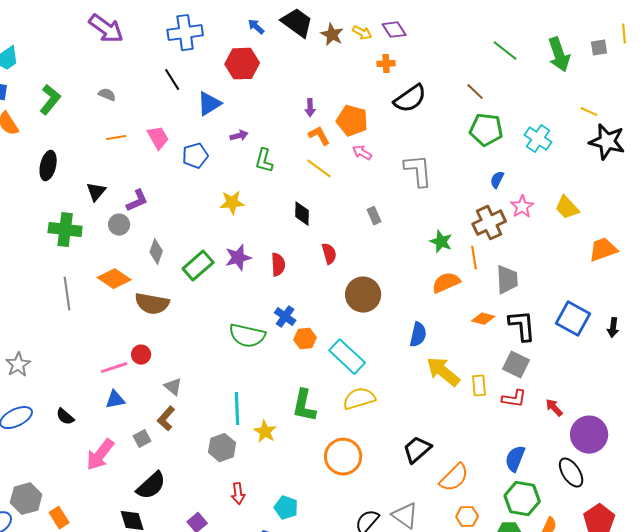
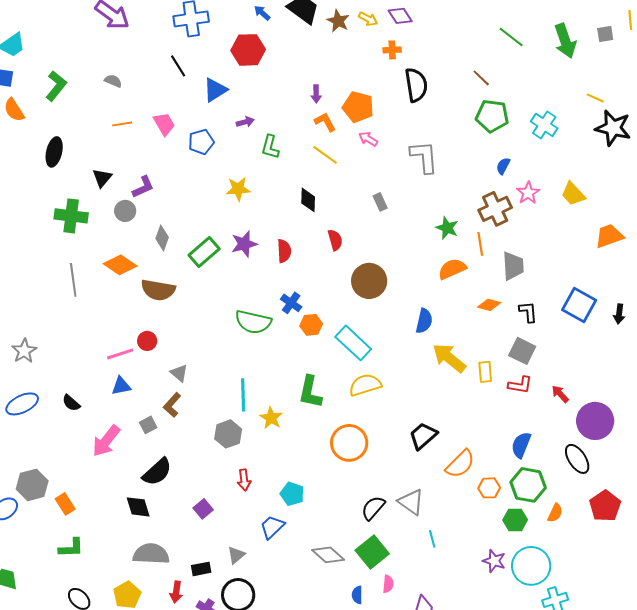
black semicircle: (410, 99) -> (416, 85), turned -64
black L-shape: (522, 326) -> (528, 312), size x0.7
orange hexagon: (467, 517) -> (489, 488), moved

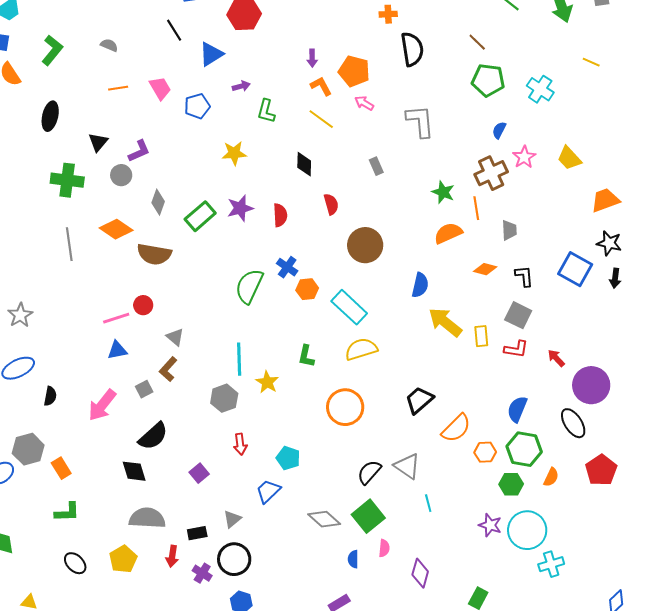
black star: (613, 128) -> (609, 243), moved, size x0.7
gray trapezoid: (513, 266) -> (509, 230), size x0.7
green semicircle: (253, 322) -> (249, 286), turned 102
green L-shape: (310, 392) -> (306, 356), size x0.7
black semicircle: (71, 403) -> (50, 396), moved, turned -120

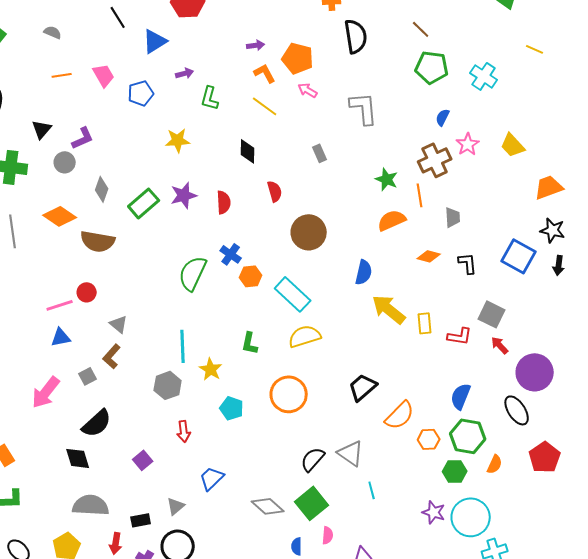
purple arrow: (312, 58) -> (256, 45), turned -96
gray square: (518, 315) -> (492, 314), moved
cyan pentagon: (288, 458) -> (232, 408), moved

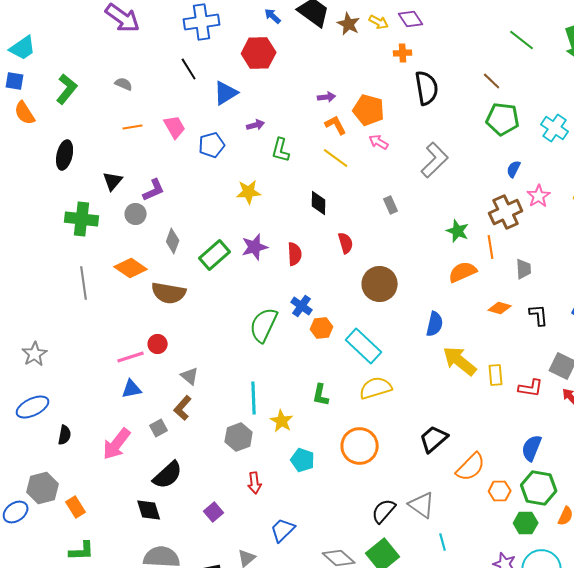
gray L-shape: (364, 108) -> (435, 160), turned 51

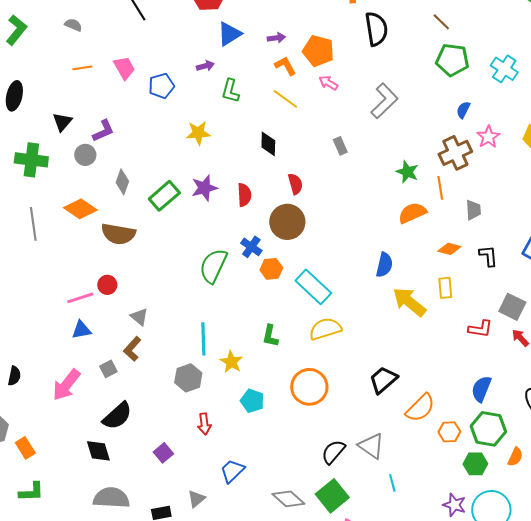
blue triangle: (226, 93) -> (229, 34), moved
brown circle: (380, 284) -> (287, 222), moved
yellow rectangle: (496, 375) -> (445, 288), moved

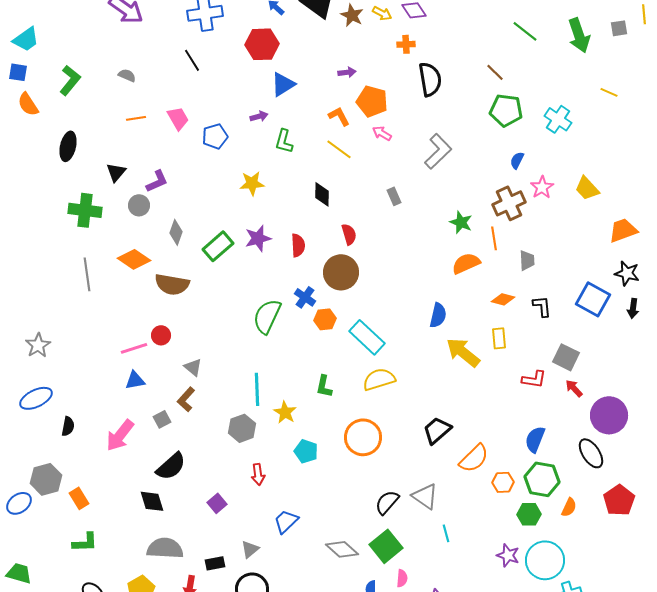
purple arrow: (276, 38) -> (347, 72), moved

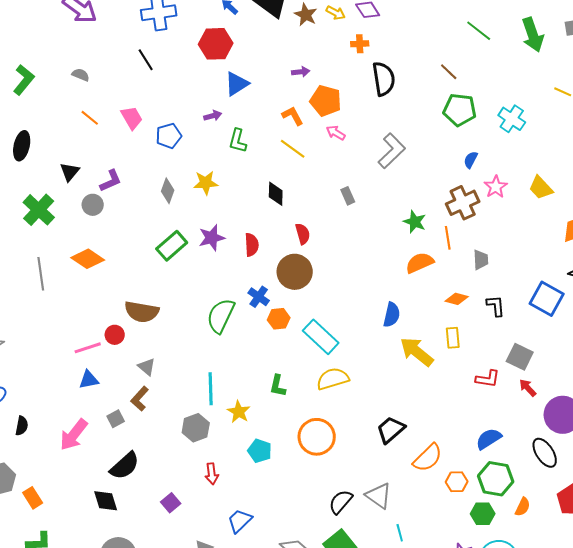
orange line: (136, 118) -> (90, 118), turned 48
green cross: (85, 210) -> (39, 210), turned 36
gray diamond: (176, 232) -> (168, 191), moved
brown semicircle: (172, 284) -> (142, 312), moved
blue semicircle: (535, 439) -> (489, 439), turned 36

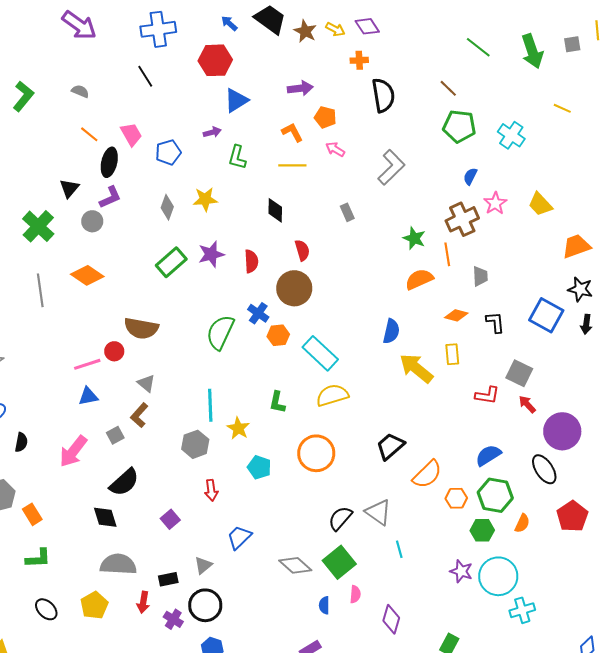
purple arrow: (301, 72) -> (300, 88), size x1.4
orange pentagon: (326, 101) -> (325, 117), size x0.7
black ellipse: (22, 146) -> (109, 162), moved
yellow line: (293, 149) -> (292, 165), turned -36

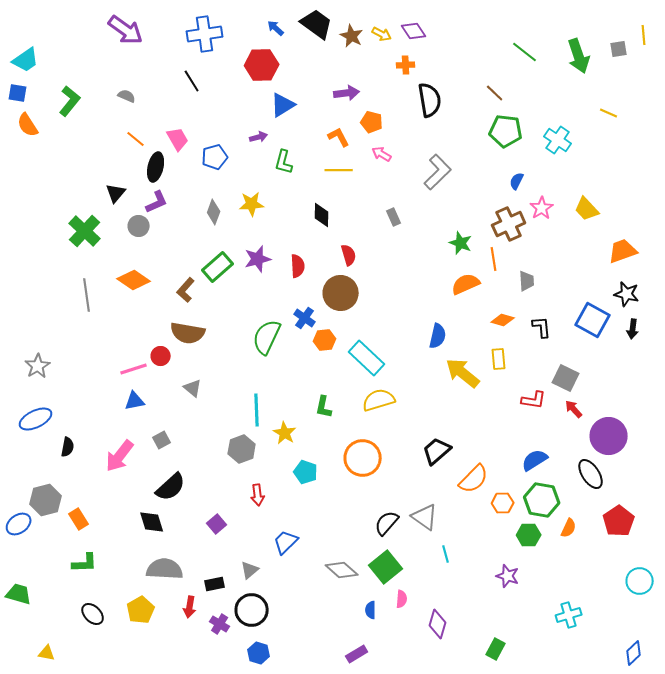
brown L-shape: (139, 415) -> (186, 290), moved
cyan circle: (498, 576) -> (640, 581), moved, size x0.7

